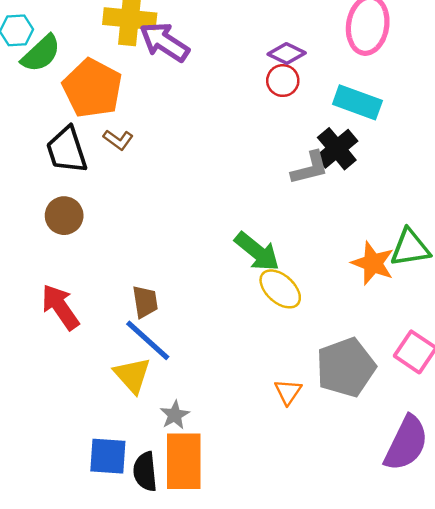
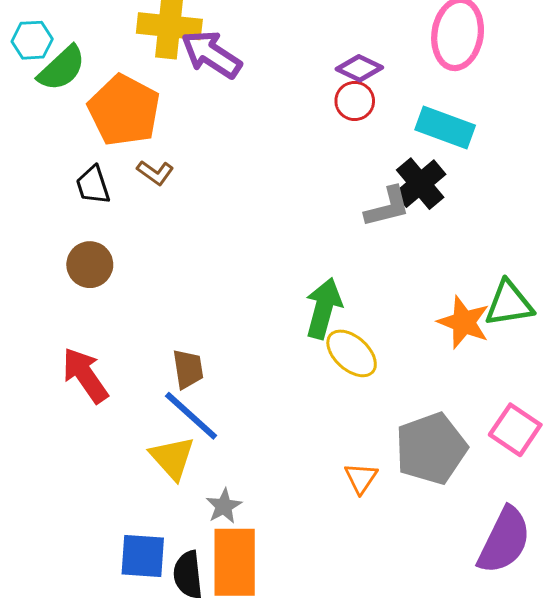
black trapezoid: (67, 150) -> (93, 185), size x0.7
green arrow: (257, 252) -> (324, 308), turned -114

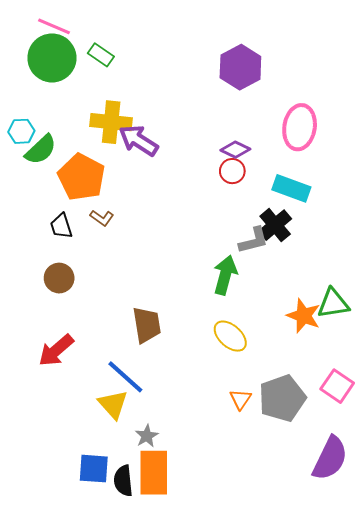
green arrow: (324, 308) -> (225, 275), moved
brown trapezoid: (188, 369) -> (147, 325), moved, size x1.4
red arrow: (85, 375) -> (56, 350), turned -96
orange triangle: (361, 478) -> (240, 399), moved

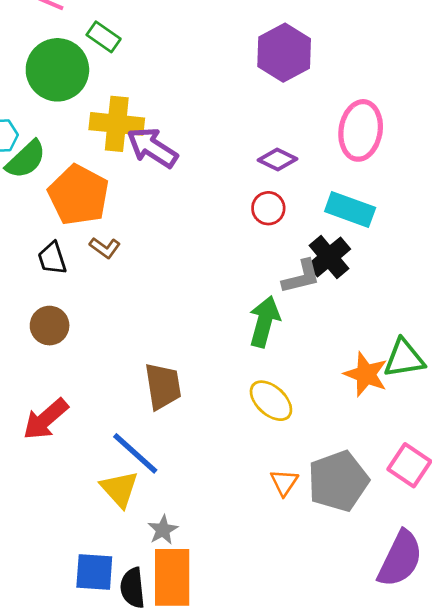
green circle: (52, 58) -> (57, 70), moved
red circle: (232, 171) -> (268, 208), moved

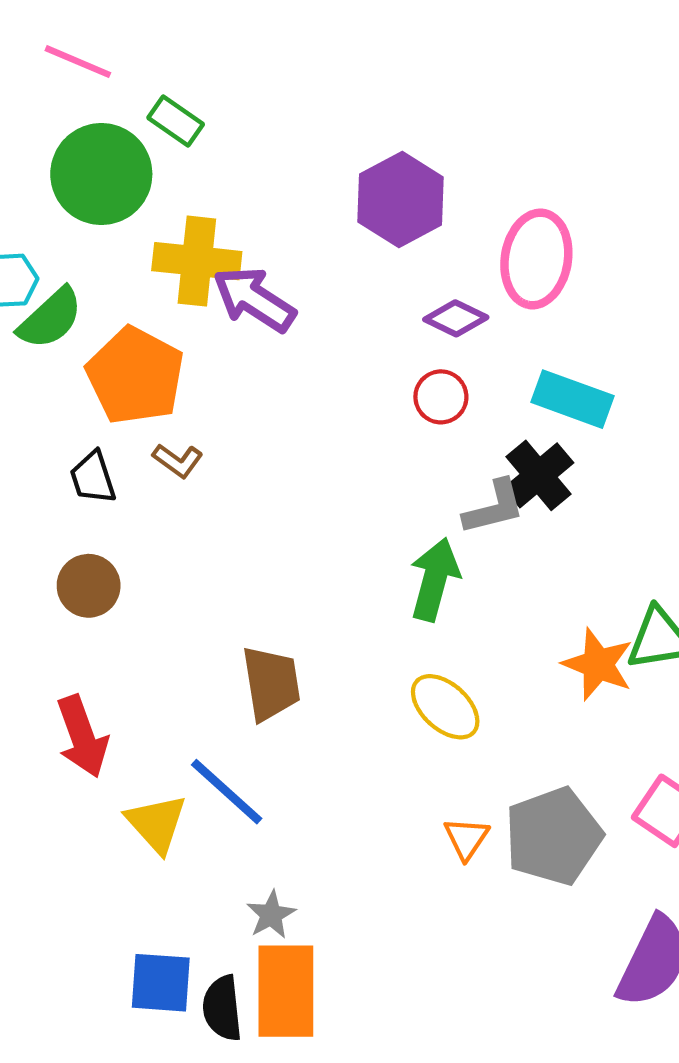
purple hexagon: (284, 53) -> (401, 200), moved
pink ellipse: (361, 130) -> (536, 259), moved
red arrow: (46, 419) -> (82, 736), turned -69
yellow triangle: (119, 489) -> (157, 823), moved

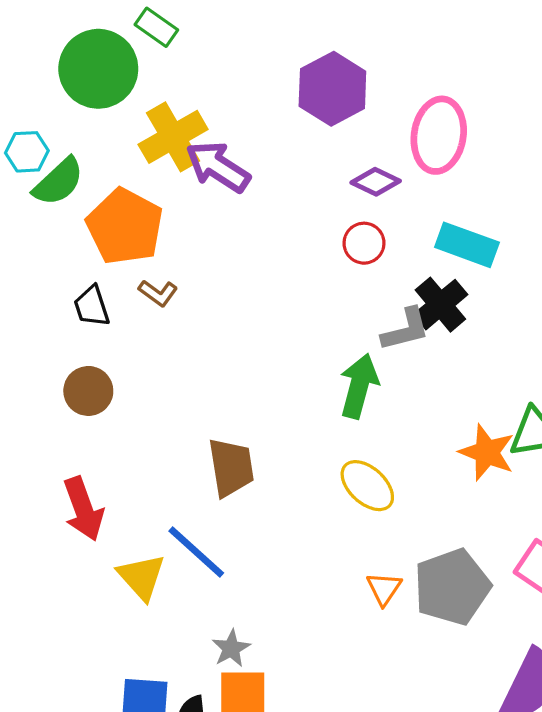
yellow cross: (197, 261) -> (173, 137), turned -36

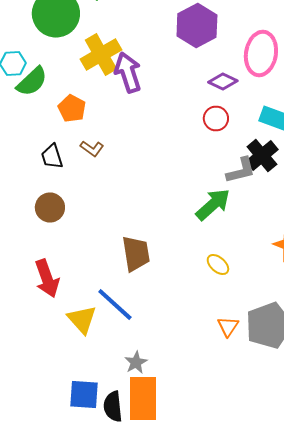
purple arrow: (218, 167) -> (128, 72), turned 39
orange pentagon: (125, 227) -> (72, 108), size x0.6
green arrow: (359, 386) -> (213, 204), turned 33
yellow ellipse: (367, 486) -> (218, 264), size x0.7

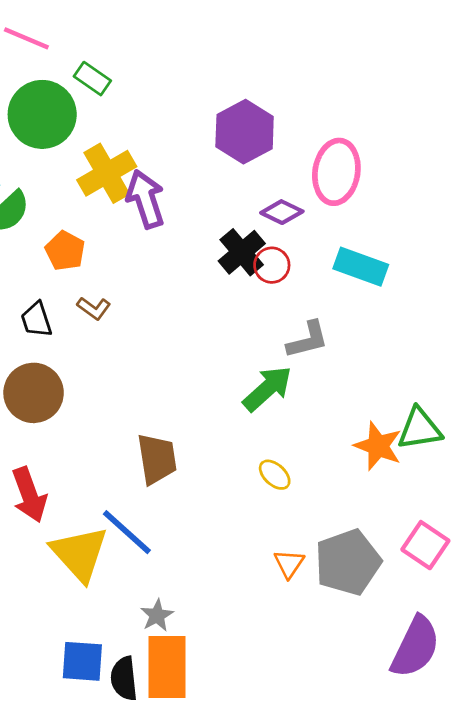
black cross: (262, 156) -> (242, 252), moved
brown circle: (50, 208) -> (34, 393), size x1.4
yellow triangle: (82, 320) -> (79, 554), size x1.4

